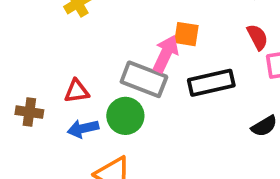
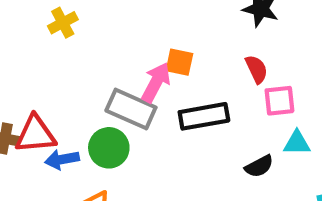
red triangle: (77, 91) -> (35, 134), moved, size x1.5

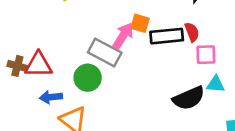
black rectangle: (204, 116) -> (167, 36), moved
blue arrow: (62, 159) -> (51, 97), moved
black semicircle: (259, 166) -> (189, 98), size x1.6

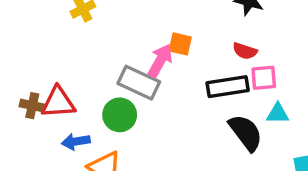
red semicircle: (192, 32) -> (245, 51), turned 132
black rectangle: (167, 36) -> (228, 87), moved
black semicircle: (189, 98) -> (246, 133), turned -100

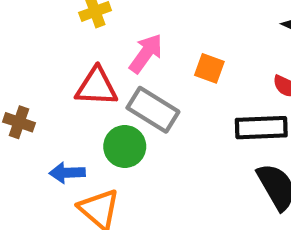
pink arrow: (160, 61) -> (146, 53), moved
red triangle: (58, 102) -> (97, 87), moved

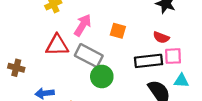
green circle: (125, 147) -> (102, 76), moved

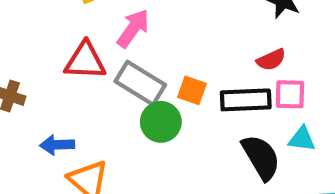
orange square: (118, 31) -> (192, 90), moved
red semicircle: (161, 37) -> (271, 60), turned -49

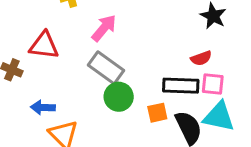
red triangle: (85, 61) -> (44, 45), moved
orange square: (192, 90) -> (157, 113), moved, turned -36
cyan triangle: (302, 139) -> (219, 117), size x1.6

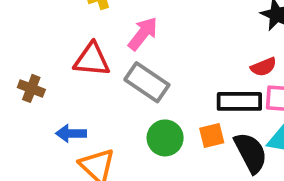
red triangle: (44, 45) -> (92, 60), moved
green circle: (119, 97) -> (165, 138), moved

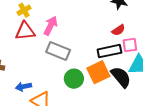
red triangle: (92, 60) -> (25, 31), moved
orange square: (212, 136) -> (98, 72), size x1.6

